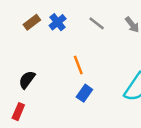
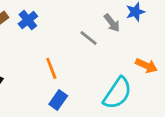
gray line: (97, 23) -> (89, 38), moved

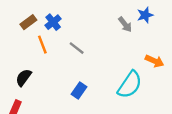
gray line: (89, 38) -> (77, 48), moved
orange line: (51, 68) -> (42, 45), moved

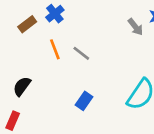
blue cross: (53, 22) -> (55, 14), moved
orange line: (42, 45) -> (55, 49), moved

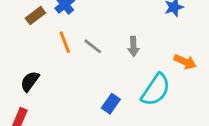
gray arrow: (135, 27) -> (133, 46), moved, turned 36
blue rectangle: (84, 101) -> (111, 104), moved

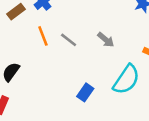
gray arrow: (133, 46) -> (106, 40), turned -48

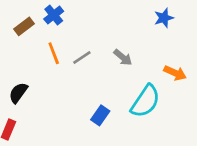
gray line: (69, 40) -> (82, 57), turned -72

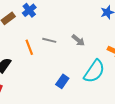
orange line: (54, 53) -> (29, 47), moved
gray line: (82, 57) -> (49, 40), turned 48

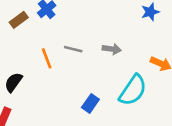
gray arrow: (78, 40) -> (112, 49), turned -32

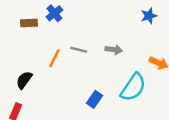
brown rectangle: (19, 20) -> (29, 23), turned 35
orange line: (47, 58) -> (54, 58), turned 48

